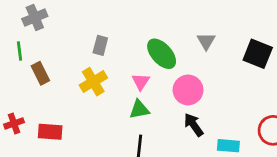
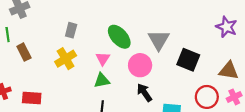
gray triangle: (206, 41) -> (159, 40), moved, size x1.5
black square: (258, 54) -> (188, 60), moved

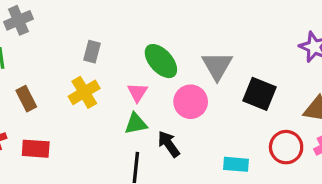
brown rectangle: (24, 52) -> (26, 99), moved
black arrow: (144, 93) -> (169, 144), moved

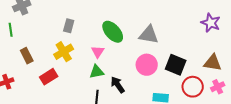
gray triangle: (217, 66) -> (149, 35), turned -50
black square: (259, 94) -> (176, 65), moved
pink circle: (191, 102) -> (147, 65), moved
red rectangle: (36, 149) -> (49, 77), moved, turned -36

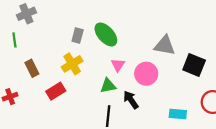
green ellipse: (113, 32) -> (106, 34), moved
pink triangle: (98, 52) -> (118, 65), moved
pink circle: (147, 65) -> (146, 74), moved
black square: (176, 65) -> (194, 65), moved

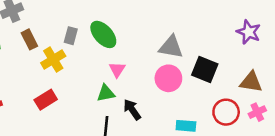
yellow cross: (72, 64) -> (53, 59), moved
brown rectangle: (32, 68) -> (29, 39), moved
pink circle: (146, 74) -> (168, 78), moved

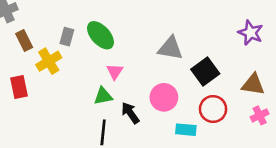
black square: (205, 70) -> (205, 71), turned 32
pink circle: (168, 78) -> (164, 97), moved
red rectangle: (46, 100) -> (19, 87), moved, turned -70
red circle: (226, 112) -> (213, 109), moved

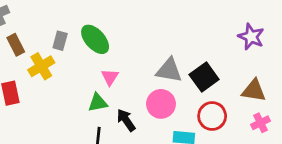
gray triangle: (170, 48) -> (169, 70), moved

